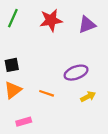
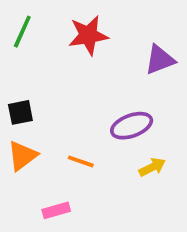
purple triangle: (87, 25) -> (160, 60), moved
pink rectangle: (24, 122) -> (56, 210), moved

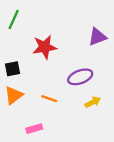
red star: (88, 35) -> (45, 47), moved

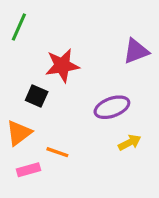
black square: (12, 69) -> (37, 96), moved, turned 35
orange line: (49, 99) -> (57, 152), moved
pink rectangle: (34, 129) -> (28, 170), moved

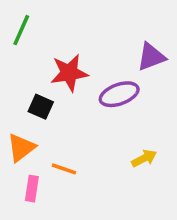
purple ellipse: (112, 107) -> (119, 94), moved
pink rectangle: (28, 170) -> (32, 189), turned -65

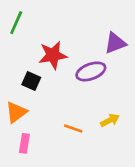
orange line: (64, 169) -> (73, 128), moved

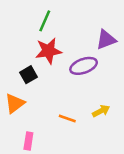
green line: (16, 23) -> (45, 21), moved
black square: (31, 81) -> (28, 75), turned 36
pink rectangle: (24, 143) -> (28, 141), moved

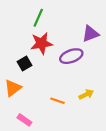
pink rectangle: (28, 141) -> (24, 120), turned -64

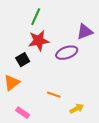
yellow arrow: (86, 94) -> (77, 109), moved

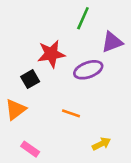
green line: (36, 17) -> (83, 18), moved
orange line: (54, 95) -> (71, 113), moved

